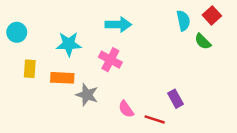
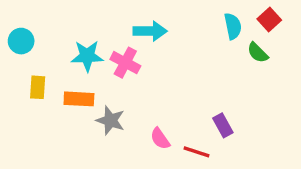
pink cross: (110, 60) -> (125, 63), moved

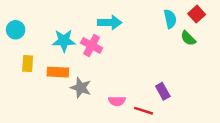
pink semicircle: (160, 139) -> (117, 101), turned -56

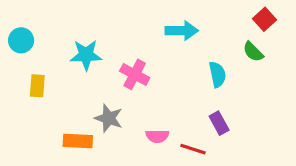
cyan semicircle: (170, 19) -> (217, 74), moved
cyan arrow: (110, 23) -> (182, 31), moved
pink cross: (92, 45) -> (135, 74), moved
orange rectangle: (58, 72) -> (78, 141), moved

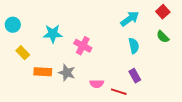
cyan arrow: (182, 31) -> (130, 19), moved, turned -36
green semicircle: (253, 52) -> (163, 37), moved
yellow rectangle: (37, 86) -> (23, 53), turned -48
orange rectangle: (78, 141) -> (43, 72), moved

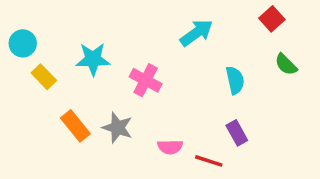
red square: (163, 12) -> (272, 19), moved
cyan arrow: (130, 19) -> (196, 33), moved
yellow rectangle: (23, 53) -> (44, 77), moved
orange rectangle: (43, 72) -> (75, 126), turned 48

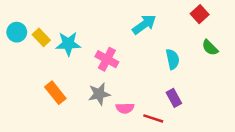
yellow rectangle: (44, 77) -> (41, 37), moved
gray star: (117, 128) -> (99, 94), moved, turned -30

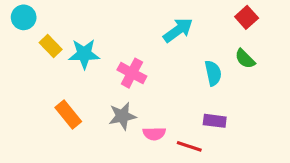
cyan circle: (17, 32) -> (24, 17), moved
green semicircle: (210, 48) -> (245, 59), moved
purple rectangle: (174, 98) -> (215, 121), turned -54

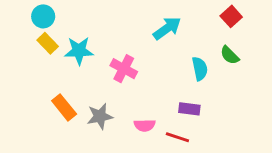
cyan circle: (24, 17) -> (43, 16), moved
gray star: (122, 116) -> (100, 116), moved
purple rectangle: (215, 121) -> (189, 109), moved

